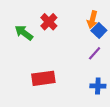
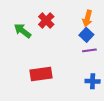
blue square: (99, 30) -> (86, 35), moved
purple line: (95, 53) -> (89, 50), turned 40

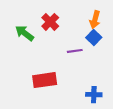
purple line: (89, 50) -> (75, 51), moved
blue cross: (93, 81) -> (94, 95), moved

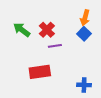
red cross: (50, 22) -> (47, 30), moved
purple line: (75, 51) -> (55, 46), moved

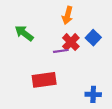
orange arrow: (85, 18) -> (68, 15), moved
red cross: (47, 30) -> (71, 42), moved

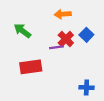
orange arrow: (68, 15) -> (63, 14), turned 70
red rectangle: (44, 80) -> (31, 67), moved

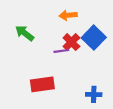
blue square: (86, 35) -> (94, 38), size x1.5
red rectangle: (31, 67) -> (42, 84), moved

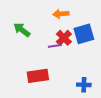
blue square: (94, 38) -> (84, 34), turned 30

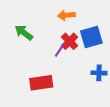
purple line: (55, 46) -> (60, 50), turned -48
blue cross: (84, 85) -> (99, 73), moved

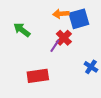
blue square: (91, 37) -> (79, 19), moved
blue cross: (99, 73) -> (91, 67), turned 32

